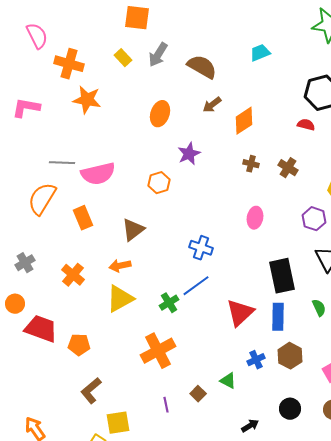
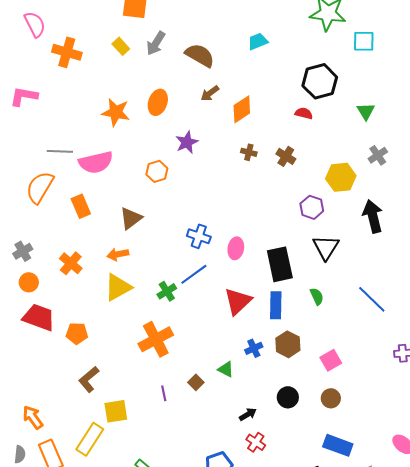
orange star: (87, 100) -> (116, 112), moved
pink ellipse: (255, 218) -> (236, 248), moved
orange circle: (15, 304) -> (29, 282), moved

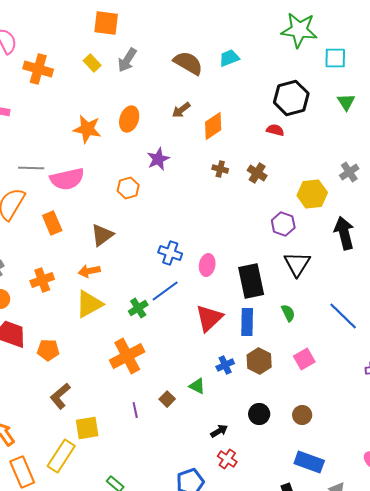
brown semicircle: (200, 55) -> (188, 63), moved
green triangle: (366, 111) -> (346, 102), moved
orange cross: (71, 263) -> (42, 280), turned 30
pink square: (331, 360) -> (304, 359), moved

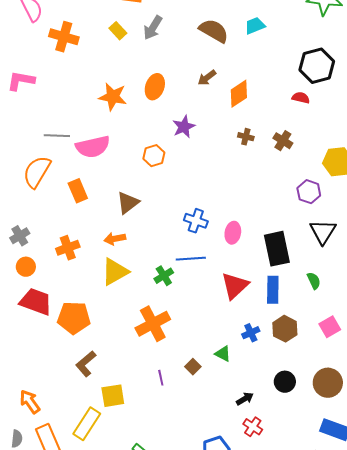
blue line: (165, 291) -> (191, 259), turned 32
orange pentagon: (48, 350) -> (74, 318), size x1.5
brown circle: (302, 415) -> (328, 383), size x1.5

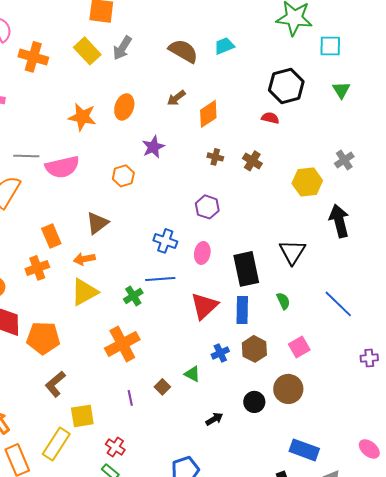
yellow rectangle: (118, 31) -> (87, 51), size x1.5
orange rectangle: (78, 191) -> (51, 236), moved
purple hexagon: (309, 192) -> (207, 207), moved
brown circle: (328, 383) -> (288, 389), moved
red cross: (253, 427) -> (115, 447), moved

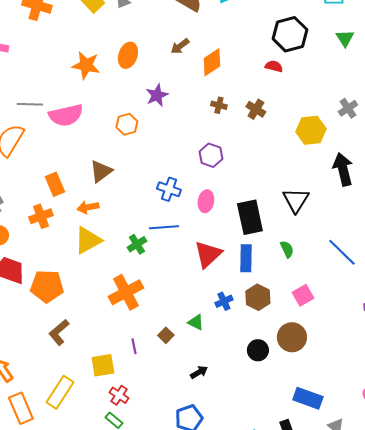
yellow square: (82, 416) -> (103, 365), moved
black arrow: (214, 419) -> (199, 372), moved

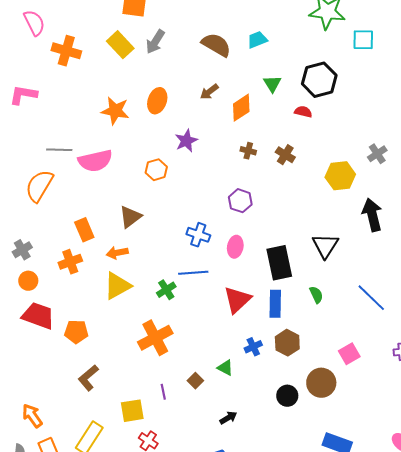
green triangle: (345, 38) -> (272, 84), moved
orange pentagon: (47, 286) -> (76, 332), size x0.7
pink square: (303, 295) -> (349, 354), moved

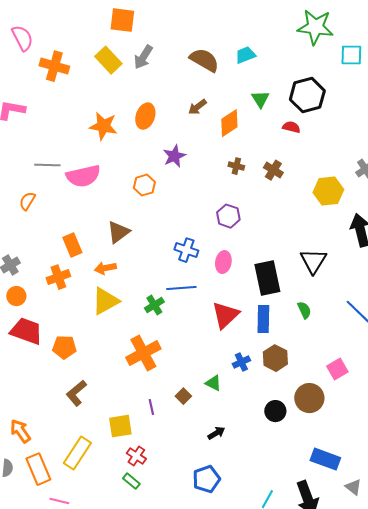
orange semicircle: (39, 186) -> (27, 201), size x0.6

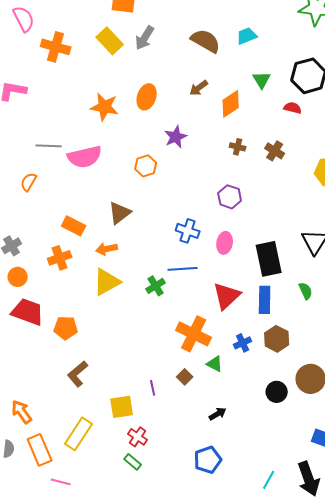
orange rectangle: (72, 245) -> (74, 226), turned -40
orange cross: (143, 353) -> (194, 334), moved, turned -36

